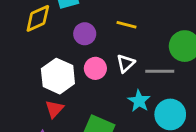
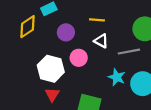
white triangle: (126, 63) -> (101, 41), moved, turned -40

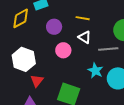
white hexagon: (51, 69) -> (24, 59), moved

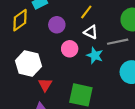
yellow line: (83, 18) -> (86, 12), turned -56
cyan star: (95, 71) -> (95, 55), moved

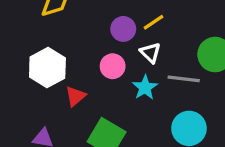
purple circle: (57, 25) -> (123, 29), moved
red triangle: (45, 85) -> (75, 96), moved

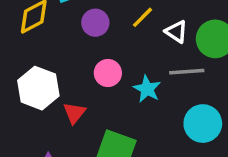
purple circle: (123, 29) -> (95, 23), moved
white triangle: (150, 53) -> (176, 32), moved

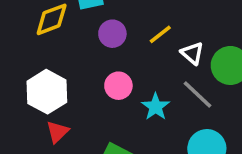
gray line: (187, 72) -> (197, 94), turned 40
red triangle: (74, 113) -> (58, 132), moved

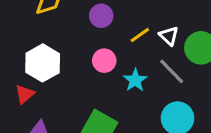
yellow line: (160, 34) -> (140, 35), moved
red triangle: (58, 132) -> (25, 94), moved

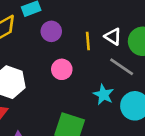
yellow line: (140, 35) -> (88, 41), turned -48
cyan star: (135, 80) -> (103, 95), moved

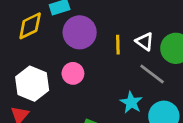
purple circle: (51, 31) -> (80, 32), size x1.5
pink circle: (62, 69) -> (73, 73), moved

